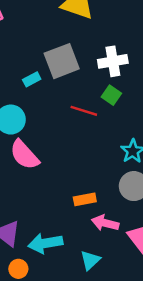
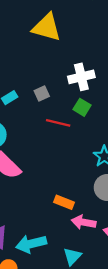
gray square: (62, 61) -> (42, 93), moved, size x0.5
orange rectangle: (85, 199) -> (64, 202), turned 36

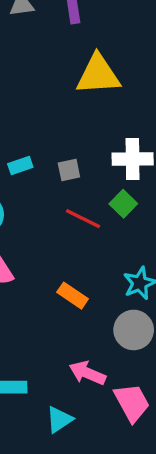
yellow triangle: (47, 27) -> (98, 75), turned -32
orange rectangle: (64, 202) -> (73, 296), moved

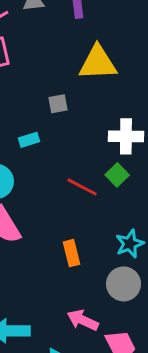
gray square: (69, 170) -> (58, 104), moved
orange rectangle: (73, 296) -> (71, 253), turned 40

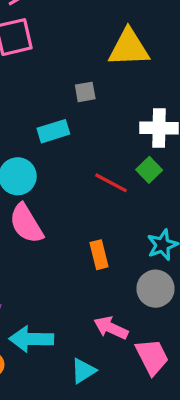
cyan rectangle: (29, 140) -> (53, 131), size x1.4

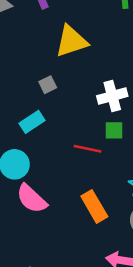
green square: (149, 170) -> (114, 130), turned -30
orange rectangle: (99, 255) -> (94, 206), size x1.4

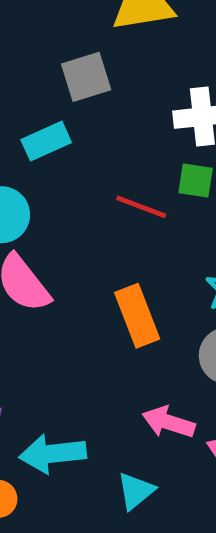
gray square: (48, 85) -> (86, 77), size x1.5

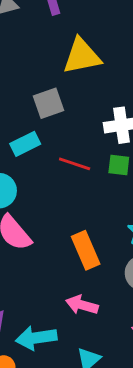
red line: (141, 207) -> (75, 164), moved
pink arrow: (168, 422) -> (82, 305), moved

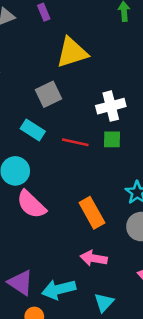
cyan rectangle: (25, 144) -> (33, 130), turned 65

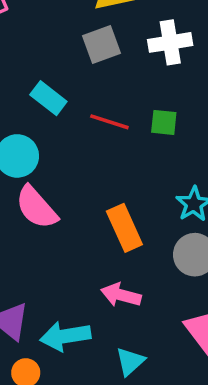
gray square: (48, 94) -> (102, 44), moved
white cross: (111, 106) -> (170, 42), moved

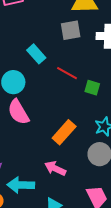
green square: (164, 122) -> (92, 88), moved
orange rectangle: (124, 228) -> (64, 132), turned 55

